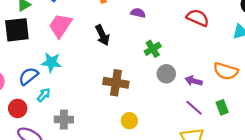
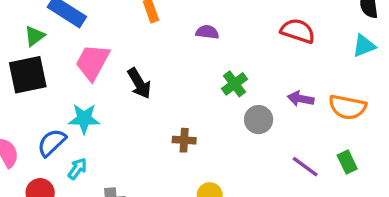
black arrow: (102, 35) -> (139, 83), moved
purple arrow: (194, 81) -> (301, 99), moved
brown cross: (116, 83) -> (184, 140), size x0.6

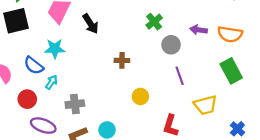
blue semicircle: (52, 143) -> (34, 65), turned -96
green rectangle: (347, 162) -> (231, 71), size x1.6
purple line: (305, 167) -> (180, 76), moved, turned 36

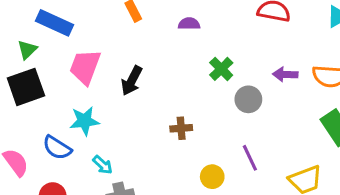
black arrow: (91, 24) -> (132, 81), turned 66
purple line: (180, 76) -> (250, 158), moved
cyan arrow: (51, 82) -> (103, 165), moved, turned 104

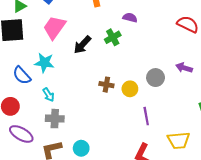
green cross: (221, 69) -> (113, 37), moved
yellow circle: (212, 177) -> (130, 89), moved

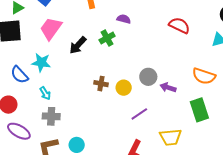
purple arrow: (184, 68) -> (168, 87), moved
purple line: (146, 116) -> (139, 114), turned 66

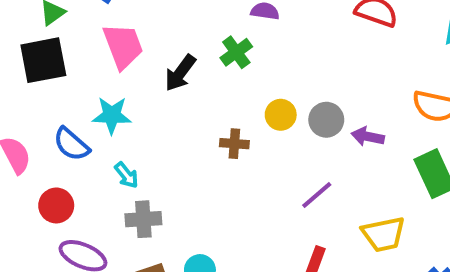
pink trapezoid: (51, 28) -> (123, 46), turned 130
yellow circle: (124, 88) -> (281, 115), moved

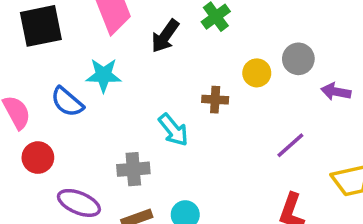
gray circle: (326, 120) -> (298, 59), moved
cyan arrow: (126, 175) -> (173, 130), moved, size x1.4
red circle: (56, 205) -> (38, 158), moved

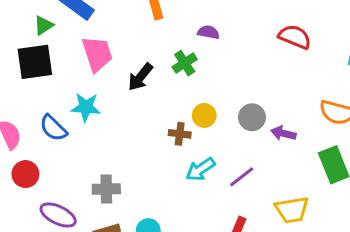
gray circle: (298, 59) -> (252, 117), moved
yellow circle: (257, 73) -> (204, 115), moved
cyan arrow: (173, 130) -> (200, 169), moved, turned 92

